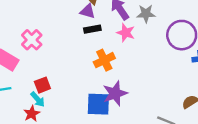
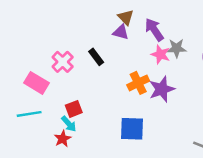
gray star: (146, 14) -> (177, 48), moved
black rectangle: (92, 29) -> (96, 57), moved, turned 63
purple star: (115, 93) -> (162, 89), moved

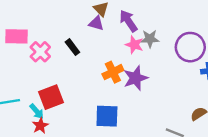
pink rectangle: (37, 83) -> (17, 36), moved, turned -30
red square: (74, 109) -> (51, 97), size x1.5
cyan arrow: (69, 124) -> (37, 111), moved

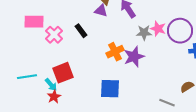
gray star: (150, 39) -> (144, 33), moved
pink star: (134, 45) -> (158, 29), moved

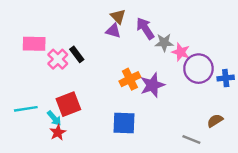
black rectangle: (81, 31) -> (77, 54), moved
purple circle: (180, 31) -> (198, 69), moved
gray star: (144, 33) -> (164, 43), moved

